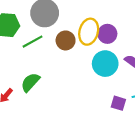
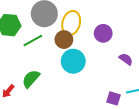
yellow ellipse: (89, 32) -> (71, 23), moved
cyan circle: (105, 64) -> (73, 61), moved

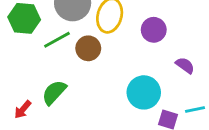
brown circle: (64, 40) -> (88, 48), moved
cyan circle: (73, 61) -> (144, 92), moved

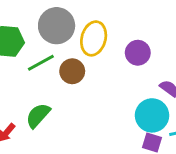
cyan circle: (144, 92) -> (152, 115), moved

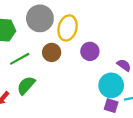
purple circle: (138, 53) -> (90, 51), moved
green line: (41, 63) -> (20, 59), moved

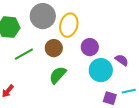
green semicircle: (26, 85) -> (58, 75), moved
cyan circle: (111, 85) -> (101, 70), moved

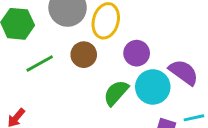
purple semicircle: (122, 60) -> (184, 72), size x1.5
green semicircle: (58, 75) -> (116, 93), moved

